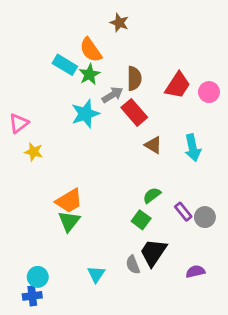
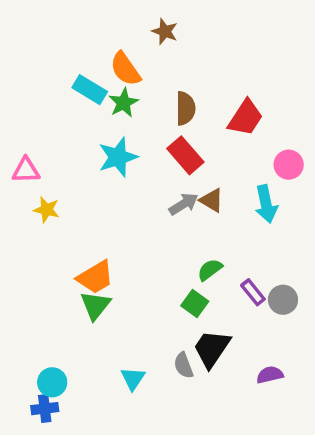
pink circle: (209, 92) -> (289, 165), moved
gray arrow: (112, 95) -> (184, 204), moved
pink triangle: (19, 123) -> (26, 170), turned 35

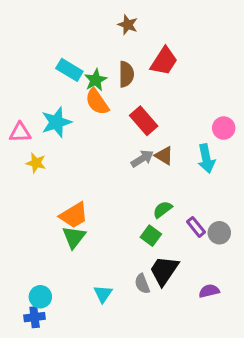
orange semicircle: (125, 69) -> (97, 102), moved
brown semicircle: (185, 108) -> (126, 74), moved
red trapezoid: (245, 118) -> (164, 61), moved
cyan star: (118, 157) -> (56, 122), moved

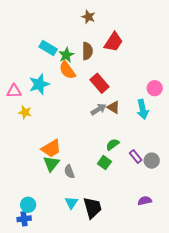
black trapezoid: (164, 271) -> (92, 208), moved, turned 130
gray semicircle: (142, 284) -> (69, 172), moved

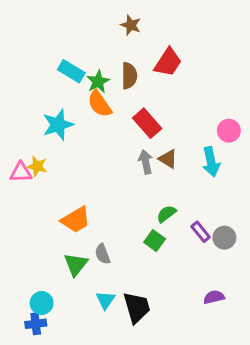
pink triangle: (14, 91) -> (21, 172), moved
gray arrow: (98, 109) -> (146, 162), turned -70
green triangle: (51, 164) -> (76, 264), moved

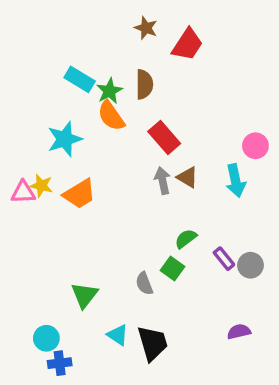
red trapezoid: (168, 62) -> (187, 45), moved
orange trapezoid: (76, 220) -> (80, 194), moved
gray semicircle: (103, 254) -> (144, 283), moved
cyan triangle: (106, 300) -> (118, 335), turned -30
blue cross: (36, 324) -> (60, 363), moved

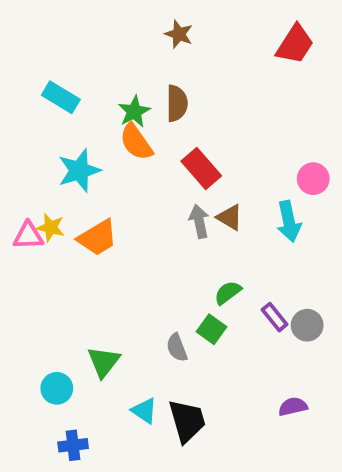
red trapezoid: (187, 45) -> (295, 44), moved
cyan rectangle: (80, 79) -> (61, 97), moved
cyan circle: (46, 338) -> (57, 388), moved

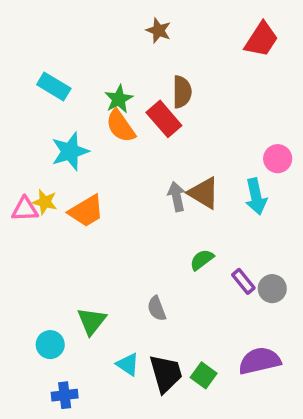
brown semicircle: (177, 103) -> (182, 92), moved
red rectangle: (201, 168) -> (164, 119), moved
brown triangle: (230, 217) -> (204, 193), size x1.4
green square: (211, 329) -> (204, 375), moved
purple semicircle: (293, 407) -> (260, 361), size x1.6

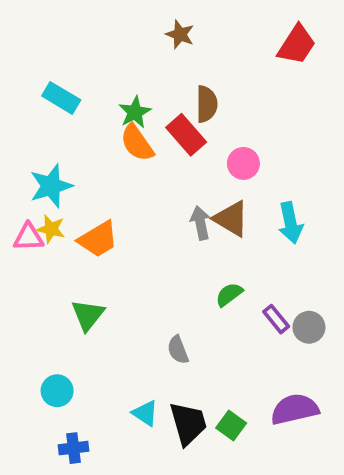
cyan star: (70, 151) -> (51, 186), moved
pink circle: (278, 159) -> (243, 163), moved
green triangle: (92, 321) -> (88, 315), moved

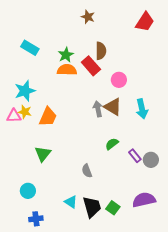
orange semicircle: (137, 143) -> (67, 70), turned 126
orange trapezoid: (98, 239) -> (48, 117), turned -35

